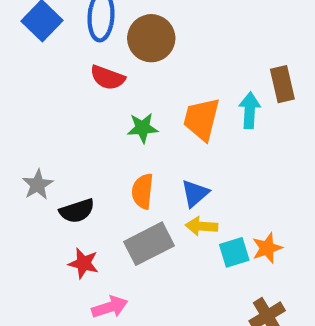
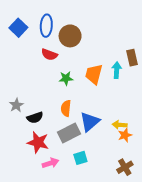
blue triangle: (195, 193) -> (90, 122), moved, size x1.5
yellow arrow: (202, 226) -> (120, 125), moved
cyan square: (234, 252) -> (80, 158), moved
red star: (84, 263) -> (38, 142), size x1.5

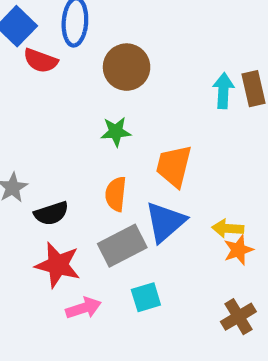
brown circle: (70, 36) -> (127, 67), moved
red semicircle: (49, 55) -> (41, 61), moved
cyan arrow: (117, 70) -> (223, 91), moved
orange trapezoid: (94, 74) -> (174, 166), moved

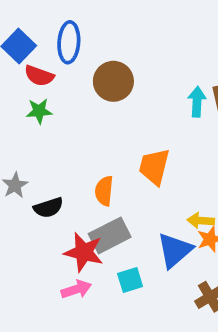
green star: (116, 132) -> (39, 111), moved
blue triangle: (165, 222) -> (175, 250), moved
red star: (58, 265) -> (84, 252), moved

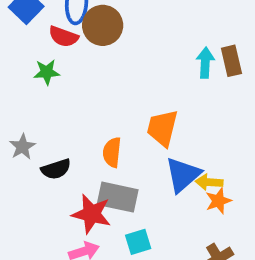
red semicircle: (39, 76) -> (63, 37), moved
brown circle: (113, 81) -> (103, 25), moved
gray rectangle: (110, 235) -> (118, 197), turned 39
blue triangle: (175, 250) -> (183, 175), moved

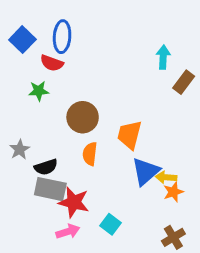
brown circle: (103, 25) -> (83, 117), moved
brown rectangle: (231, 61) -> (184, 82), turned 50
cyan arrow: (205, 63) -> (163, 57), moved
gray rectangle: (118, 197) -> (50, 189), moved
cyan square: (138, 242) -> (110, 224), turned -36

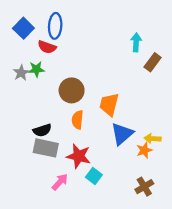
gray star: (20, 149) -> (21, 73), moved
yellow arrow: (166, 177) -> (153, 138), moved
red star: (74, 202) -> (79, 156), moved
pink arrow: (68, 232) -> (60, 182), turned -30

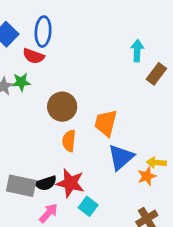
black semicircle: (42, 130) -> (46, 183), moved
gray rectangle: (46, 148) -> (21, 186), moved

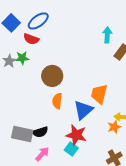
blue ellipse: (43, 32) -> (38, 21), turned 50
orange trapezoid: (106, 123) -> (99, 94), moved
blue triangle: (121, 157) -> (83, 110), moved
red star: (70, 183) -> (76, 135), moved

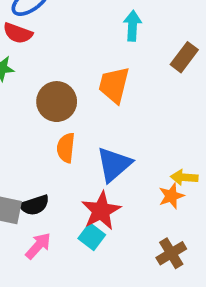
cyan arrow: (107, 35) -> (132, 26), moved
orange trapezoid: (99, 94) -> (114, 85), moved
red star: (76, 135) -> (101, 211), turned 30

